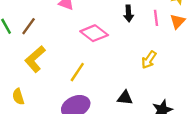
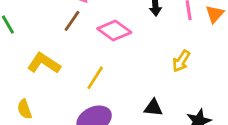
brown line: (29, 26) -> (72, 21), moved
yellow L-shape: (35, 59) -> (44, 63), turned 76

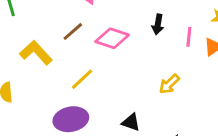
brown line: (72, 21) -> (73, 31), moved
pink diamond: (114, 30) -> (112, 38), turned -32

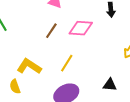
yellow L-shape: (36, 53) -> (29, 66), moved

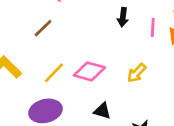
pink diamond: (81, 28) -> (89, 71), moved

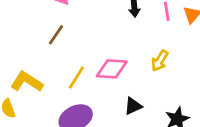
black triangle: (102, 111) -> (133, 106), turned -30

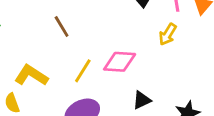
brown line: (56, 35) -> (62, 26), turned -65
yellow arrow: (160, 61) -> (168, 34), moved

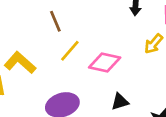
yellow line: (83, 71) -> (70, 51), moved

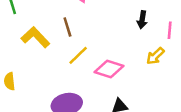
yellow L-shape: (20, 63) -> (35, 37), moved

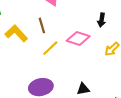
pink diamond: (109, 69) -> (78, 38), moved

